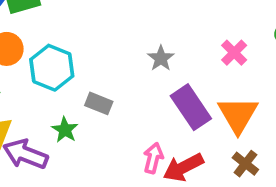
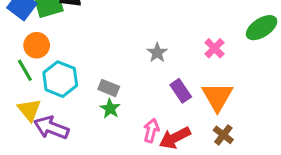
cyan hexagon: (52, 68) -> (60, 79), moved
purple rectangle: (191, 107) -> (181, 91), size x0.7
green star: (65, 130) -> (110, 108), moved

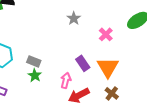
gray star: (157, 53) -> (74, 18), moved
pink arrow: (151, 131) -> (66, 80), moved

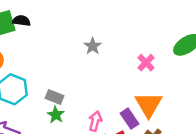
gray star: (74, 18) -> (93, 46), moved
purple rectangle: (83, 63) -> (129, 119), moved

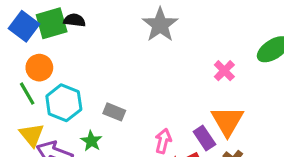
gray star: (93, 46) -> (160, 25), moved, size x1.6
green star: (56, 115) -> (91, 141), moved

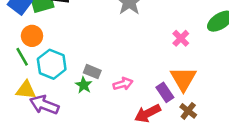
yellow triangle: (32, 135) -> (26, 90), turned -45
green star: (91, 141) -> (84, 85), moved
pink arrow: (163, 141) -> (123, 84), moved, turned 60

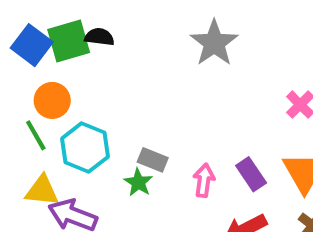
pink arrow: (123, 84) -> (204, 180), turned -66
purple rectangle: (165, 92) -> (251, 174), moved

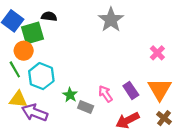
green square: (69, 41) -> (32, 33), moved
gray rectangle: (153, 160) -> (86, 107), moved
pink arrow: (204, 180) -> (105, 94), turned -42

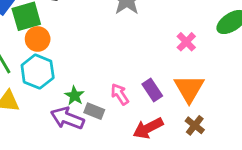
orange circle: (24, 51) -> (38, 39), moved
purple arrow: (35, 113) -> (67, 118), moved

